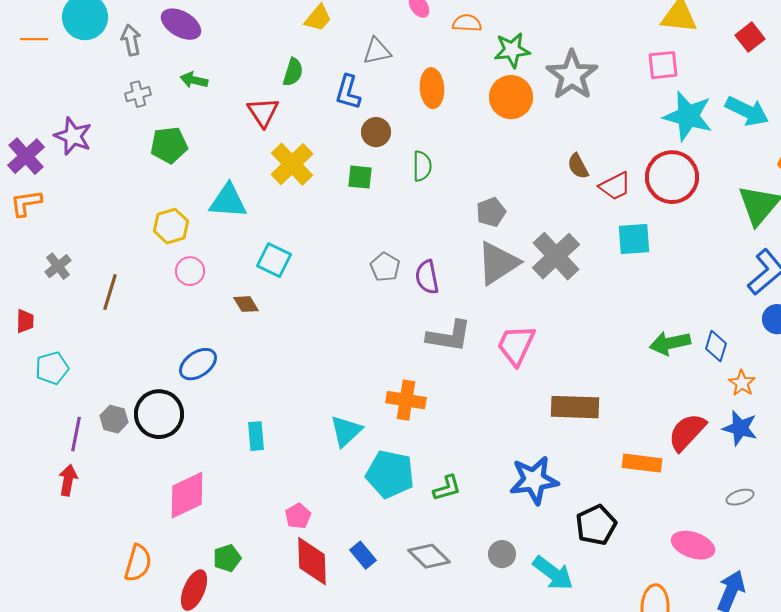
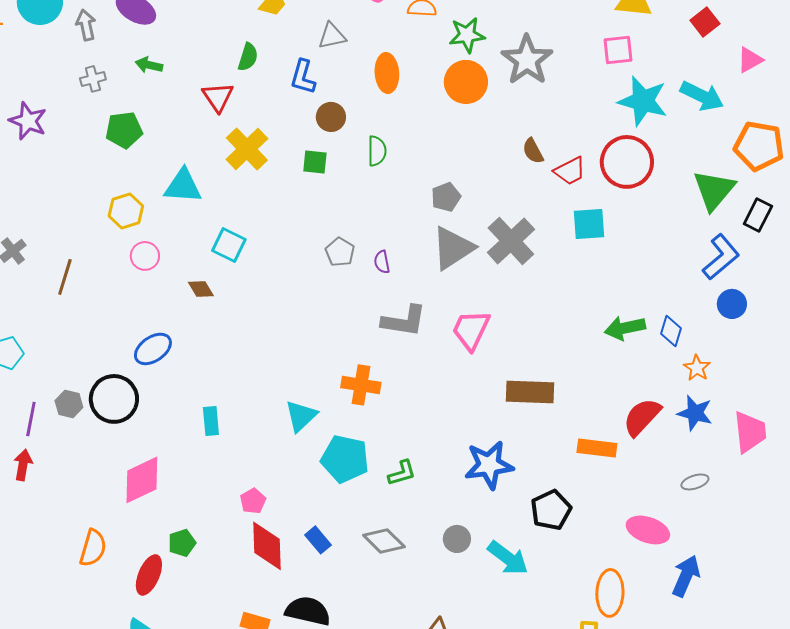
purple semicircle: (427, 277) -> (382, 262), size x0.7

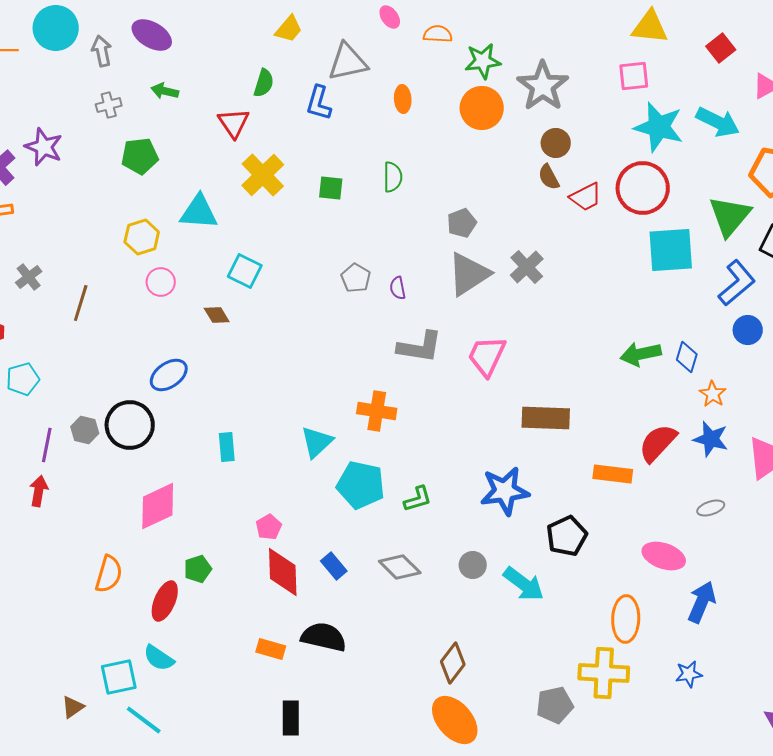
gray triangle: (332, 36) -> (348, 62), size x1.4
orange ellipse: (387, 73) -> (403, 99), size x0.7
brown circle: (331, 117) -> (556, 143), moved
cyan square: (589, 224) -> (671, 250), moved, size x1.4
gray cross: (511, 241) -> (527, 267), size x0.7

